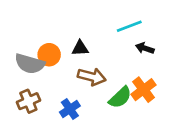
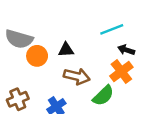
gray semicircle: (30, 64) -> (19, 39), moved
orange cross: (144, 90) -> (121, 72), moved

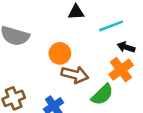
black triangle: (66, 50) -> (76, 12), moved
orange circle: (37, 56) -> (60, 53), moved

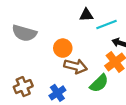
black triangle: (76, 12) -> (86, 15), moved

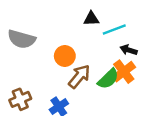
brown arrow: (76, 66) -> (79, 76), turned -65
green semicircle: (99, 83) -> (108, 79), moved

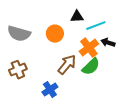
orange circle: (65, 56) -> (55, 34), moved
orange cross: (124, 72) -> (89, 48), moved
brown cross: (20, 99) -> (18, 70), moved

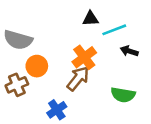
orange circle: (55, 34) -> (37, 66), moved
orange cross: (89, 48) -> (84, 57), moved
green semicircle: (91, 67) -> (123, 95), moved, turned 54

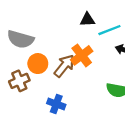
brown arrow: (78, 79) -> (64, 66), moved
blue cross: (57, 110) -> (56, 104), turned -36

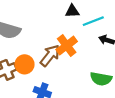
orange circle: (38, 64) -> (25, 64), moved

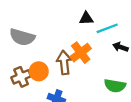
brown arrow: (50, 56) -> (64, 63), turned -45

